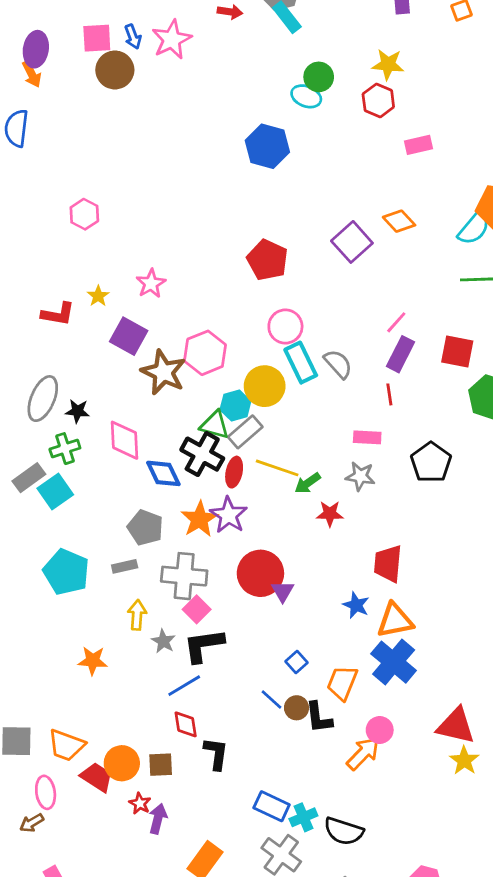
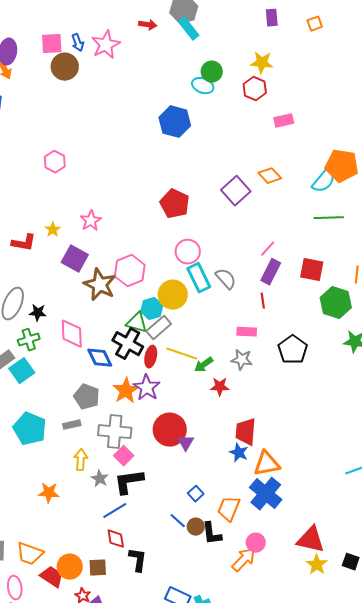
pink hexagon: (84, 214) -> (55, 162), moved
red trapezoid: (388, 564) -> (246, 432), moved

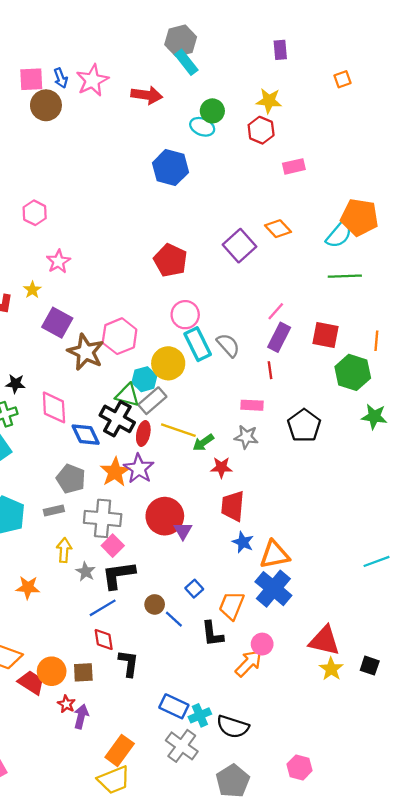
orange square: (315, 24) -> (343, 79), moved
red arrow: (148, 25) -> (147, 95), moved, size x1.5
pink star: (91, 221) -> (58, 261), moved
red trapezoid: (246, 432) -> (233, 506), moved
brown circle: (196, 527) -> (155, 604), moved

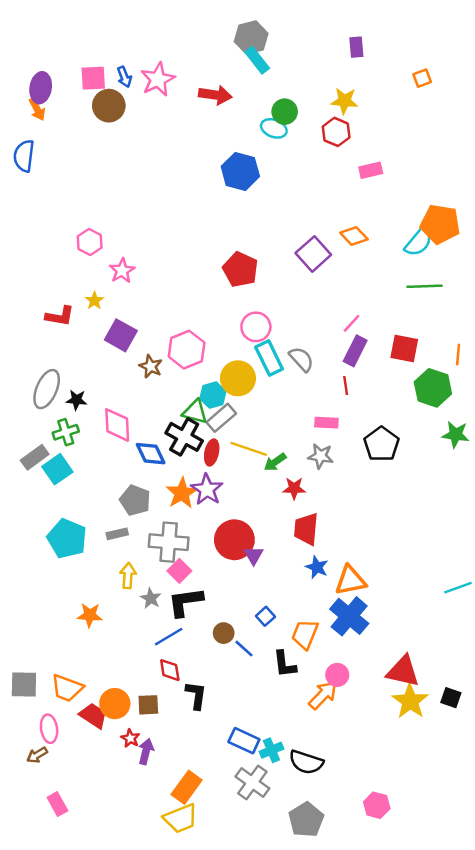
pink hexagon: (35, 213) -> (90, 242), moved
brown star: (86, 352) -> (151, 366), size x0.6
yellow star: (331, 669) -> (410, 701), size x1.4

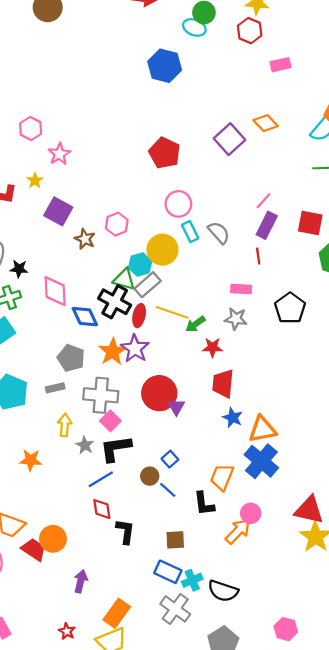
pink hexagon: (187, 350) -> (117, 224), size x0.7
cyan rectangle: (269, 358) -> (190, 232), size x0.7
blue square: (265, 616) -> (170, 459), moved
brown square: (148, 705) -> (175, 540), moved
red star: (130, 738) -> (67, 631), moved

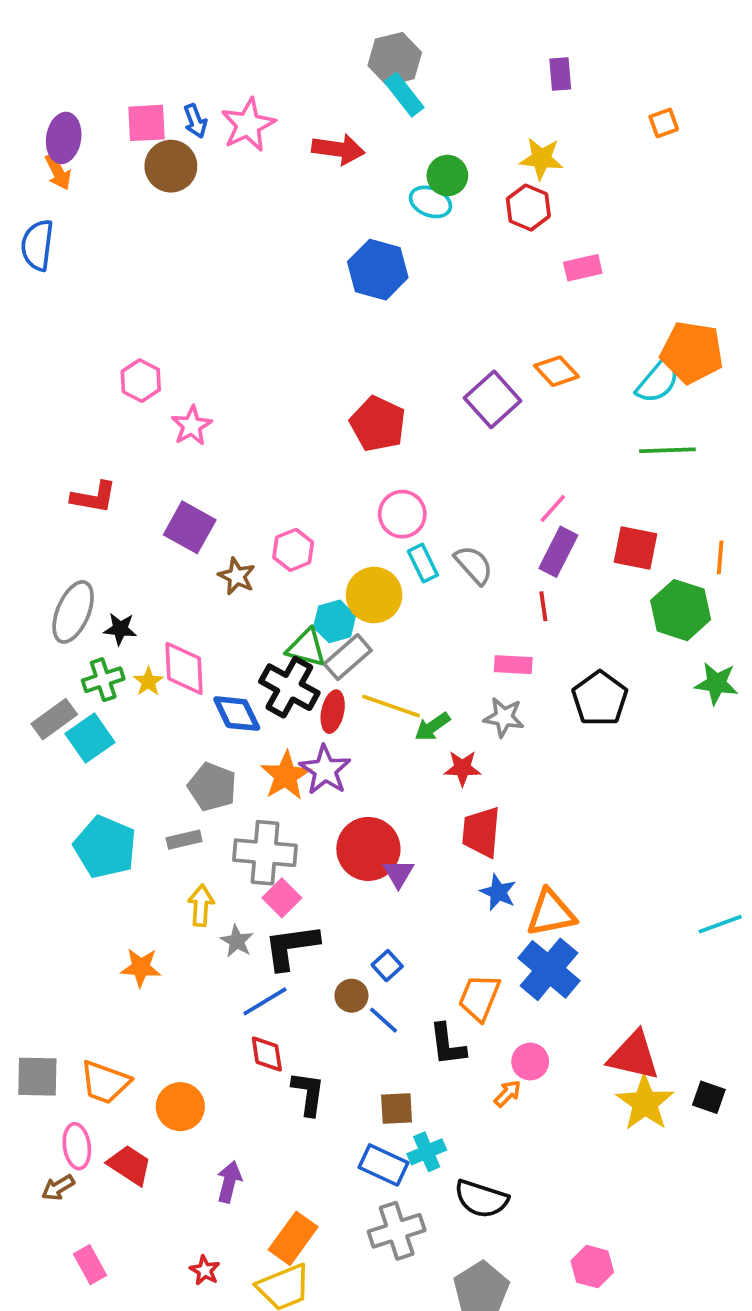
yellow star: (35, 181) -> (148, 682), moved
orange arrow: (238, 531) -> (508, 1093), size x0.6
red trapezoid: (34, 549) -> (130, 1165), moved
cyan cross: (192, 580) -> (427, 1152), moved
gray cross: (175, 609) -> (397, 1231), turned 36

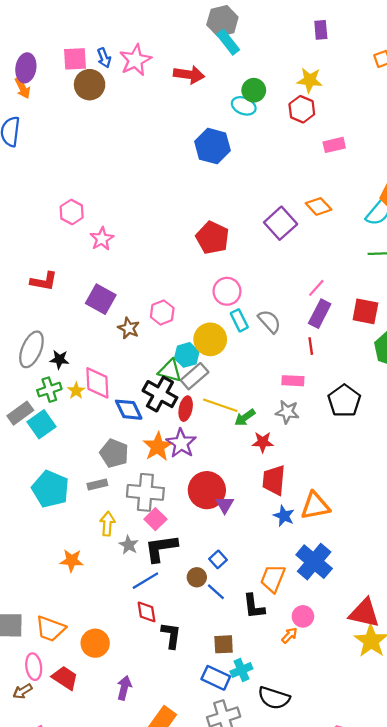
orange triangle: (551, 913) -> (315, 506), moved

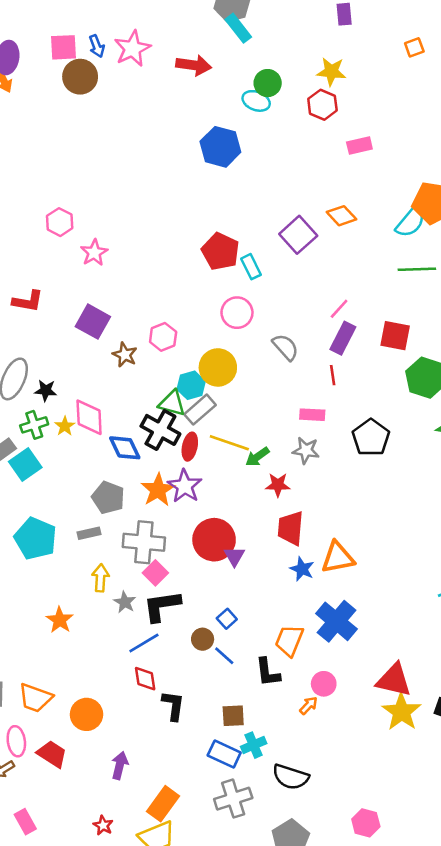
cyan rectangle: (239, 320) -> (251, 267), moved
orange star: (72, 561) -> (60, 620), turned 30

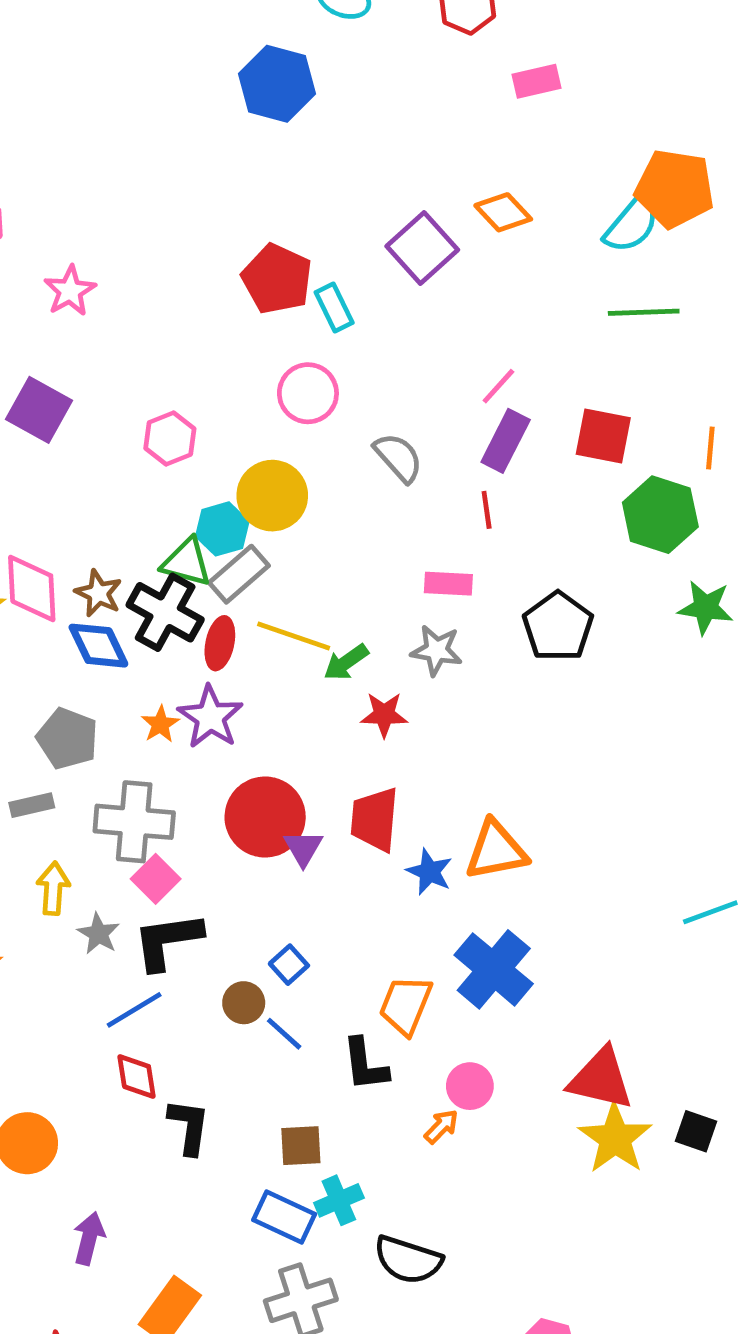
pink star: (94, 253) -> (70, 291), moved
brown star: (125, 355) -> (98, 593), moved
orange star: (158, 490) -> (160, 724), size x0.6
red trapezoid: (291, 528) -> (375, 819), moved

